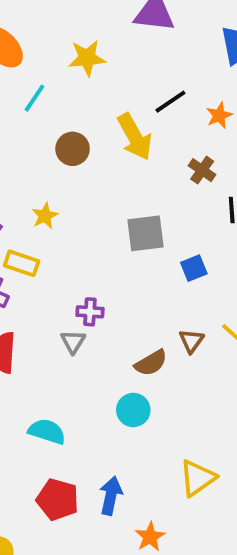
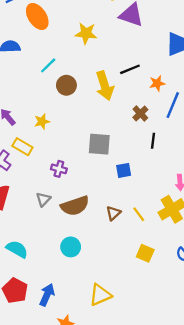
cyan line: (35, 98) -> (48, 65), moved
purple cross: (90, 312) -> (59, 169), moved
brown semicircle: (151, 363) -> (75, 206), moved, size x1.4

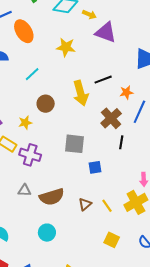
brown circle: (66, 85) -> (46, 104), moved
brown cross: (140, 114) -> (111, 118), size x1.5
purple cross: (59, 169) -> (30, 155), moved, size x1.5
gray triangle: (43, 199) -> (24, 190), turned 48

